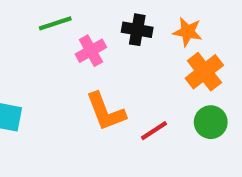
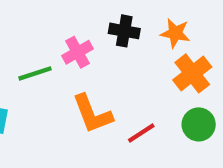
green line: (55, 23) -> (35, 73), moved

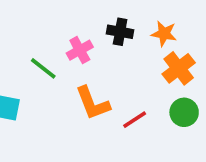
green line: (35, 73) -> (43, 68), turned 56

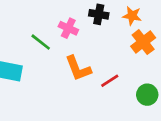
pink cross: (80, 50) -> (68, 28), turned -36
green circle: (184, 112) -> (147, 95), moved

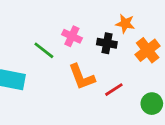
black cross: (99, 14) -> (107, 43), moved
orange star: (132, 16) -> (125, 24), moved

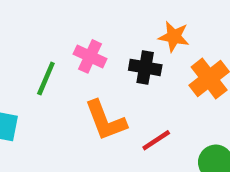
green line: (44, 50) -> (46, 79), turned 75

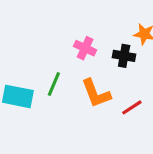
green line: (46, 79) -> (54, 84), moved

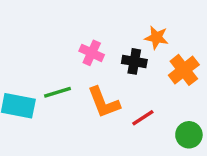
green line: (54, 84) -> (58, 92), turned 50

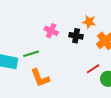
orange L-shape: (104, 102) -> (40, 78), moved
red line: (143, 118) -> (93, 69), moved

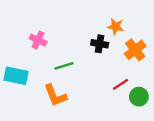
pink cross: (51, 31) -> (38, 40), moved
green line: (31, 54) -> (64, 66), moved

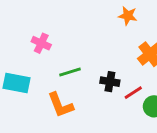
orange star: (116, 27) -> (128, 16), moved
black cross: (100, 44) -> (110, 82), moved

